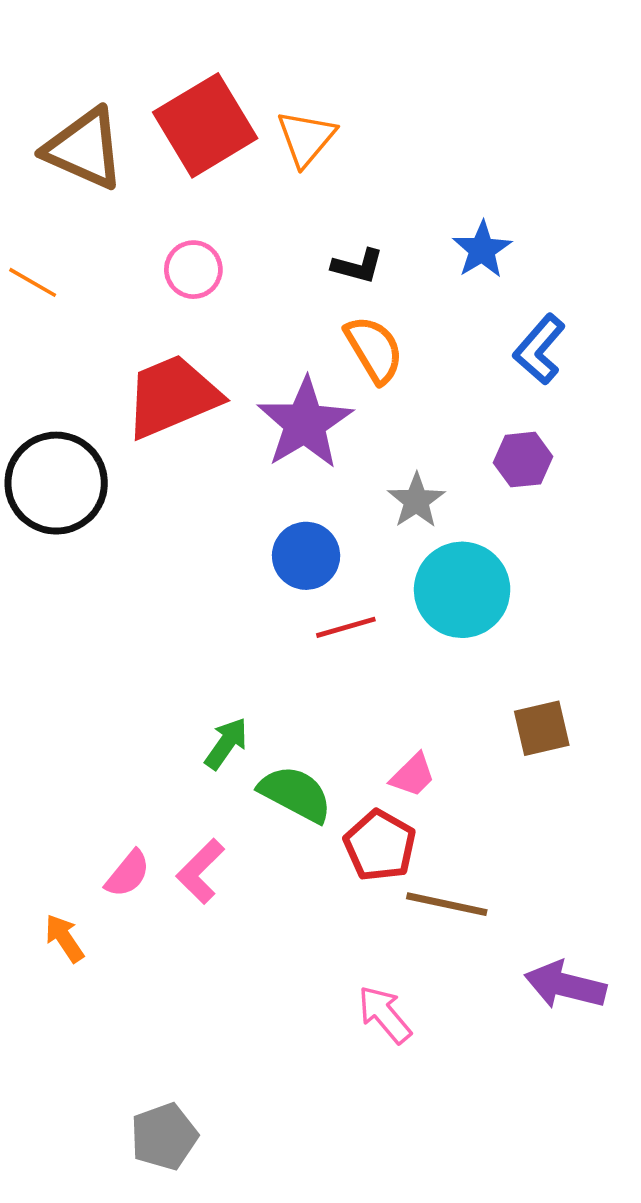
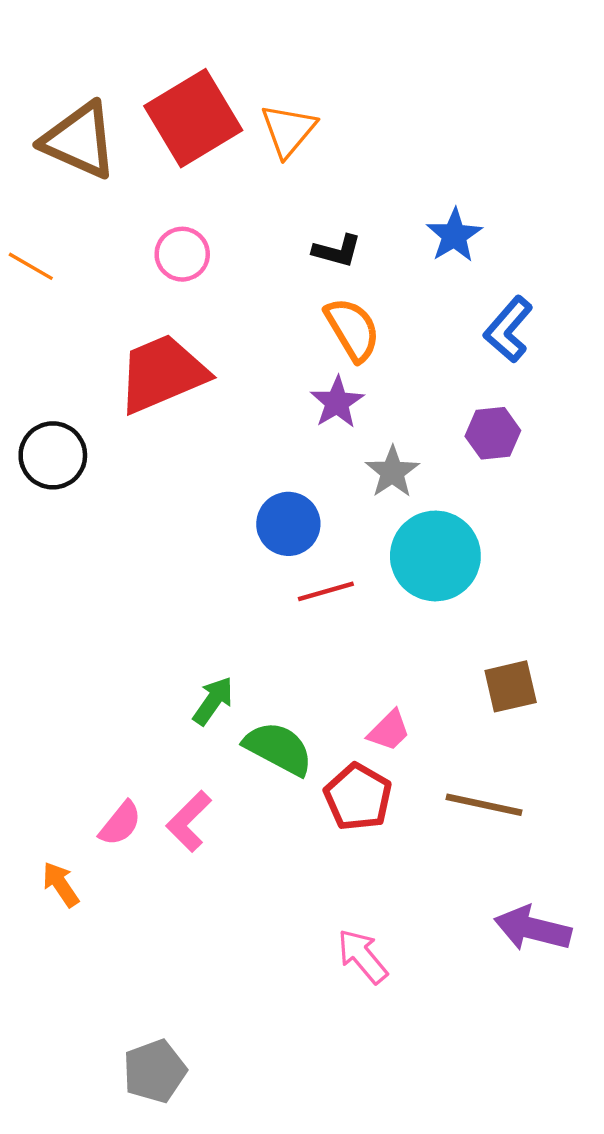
purple star: (305, 423) -> (337, 402), moved, size x0.6
black circle: (56, 483) -> (53, 455), size x0.7
brown line: (447, 904) -> (484, 805), moved

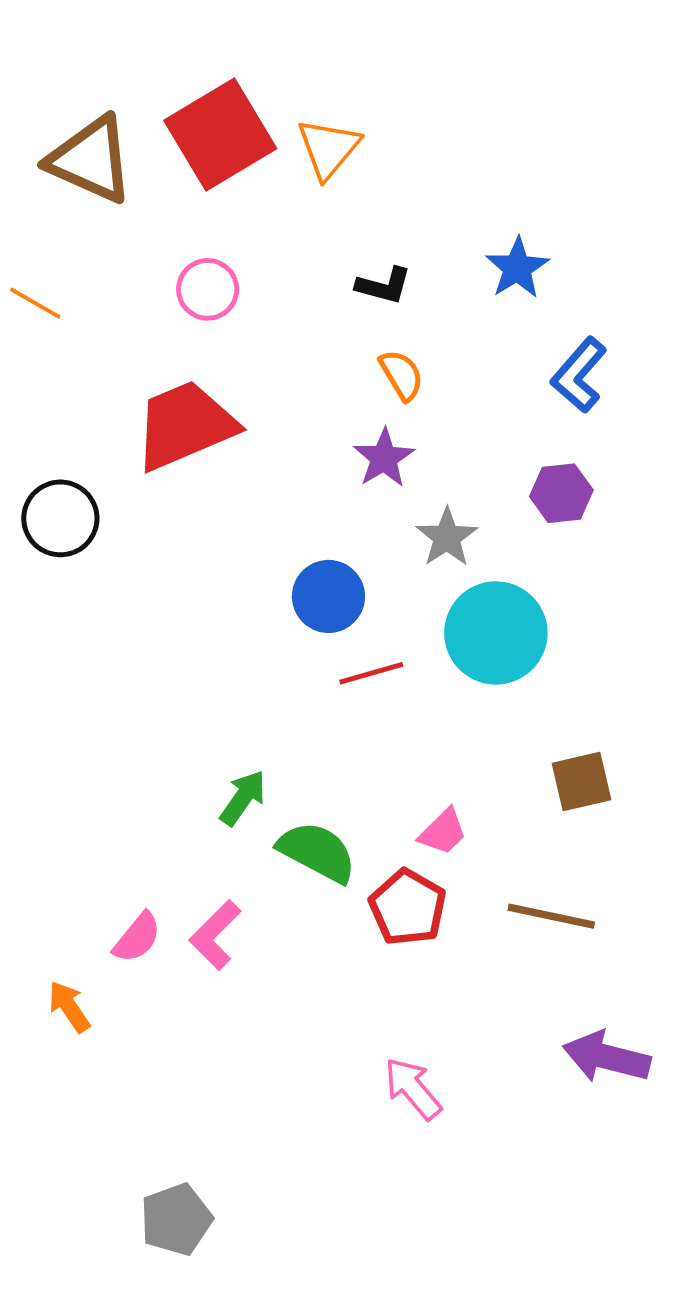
orange semicircle: (352, 329) -> (401, 375), size x0.7

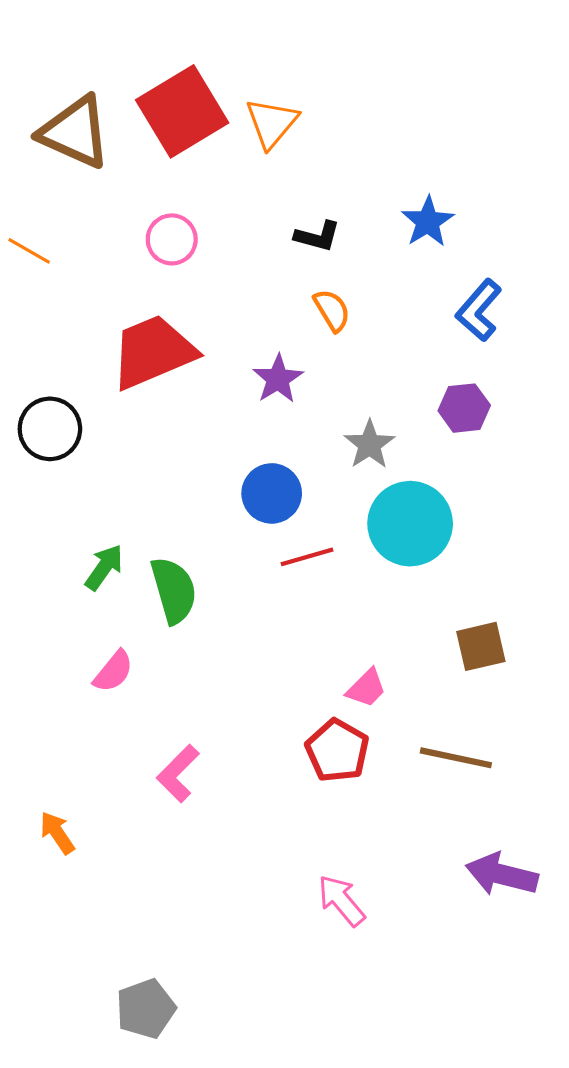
purple star: (384, 458) -> (278, 379), moved
green arrow: (243, 798) -> (104, 567), moved
green semicircle: (317, 852) -> (174, 590), moved, turned 46
pink semicircle: (137, 938) -> (113, 671), moved

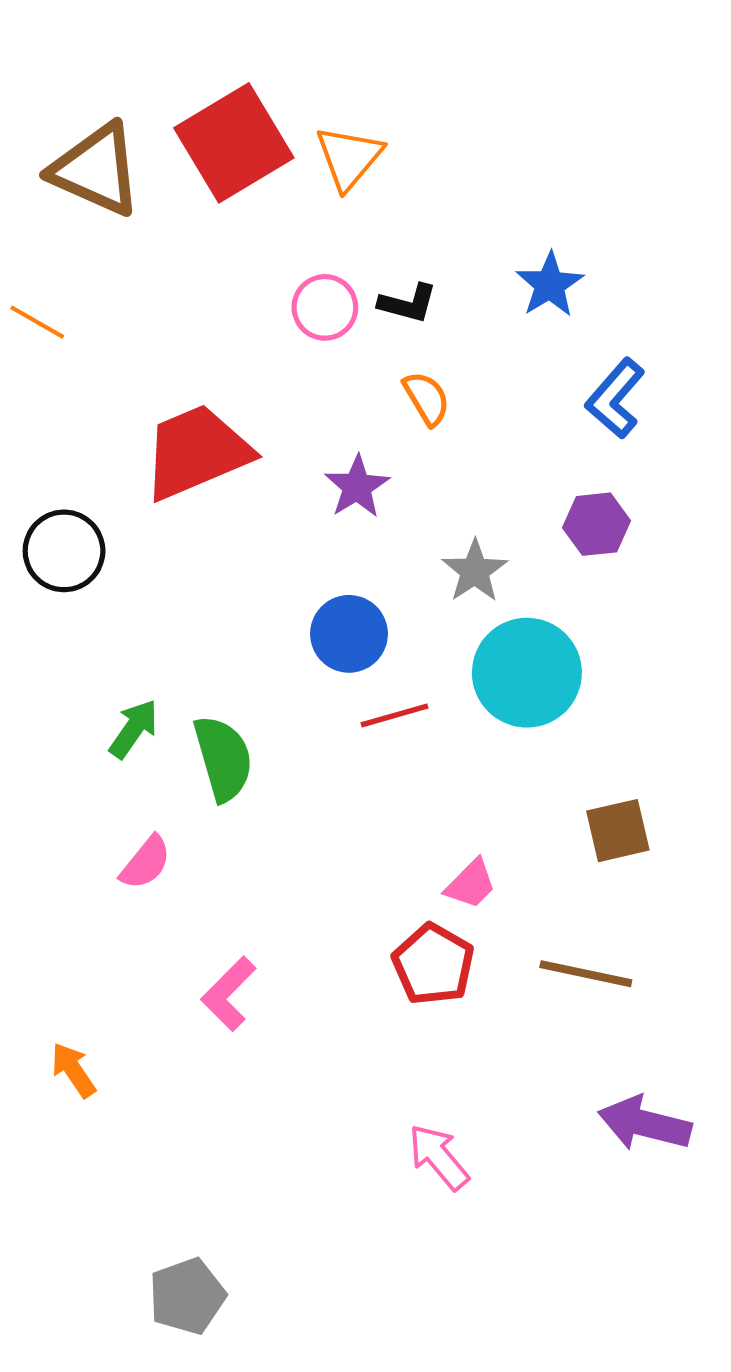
pink circle: (172, 239) -> (325, 307), moved

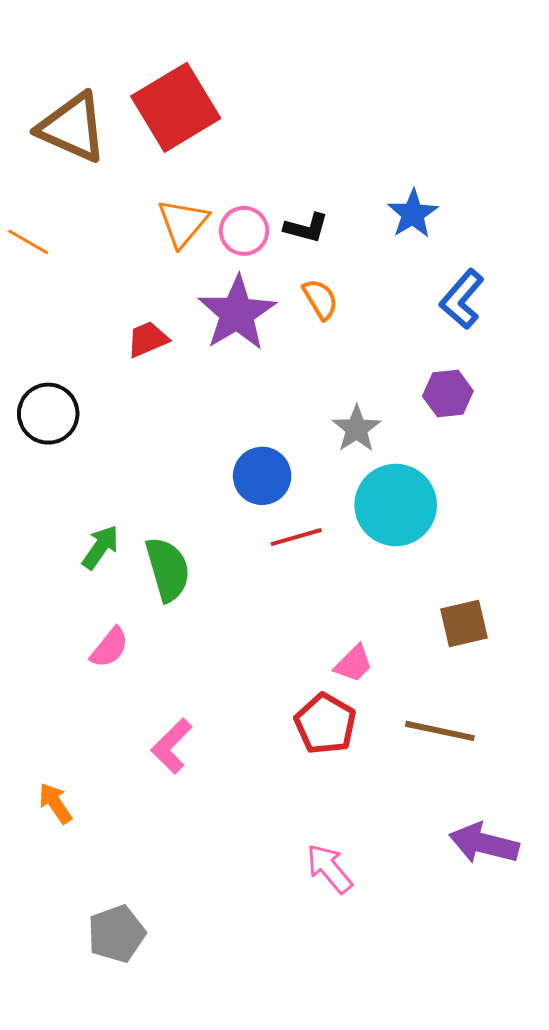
orange triangle: (349, 158) -> (183, 223), moved
red trapezoid: (196, 452) -> (148, 339), size x0.5
purple star: (357, 487) -> (237, 313), moved, size x1.6
gray pentagon: (187, 1296) -> (116, 934), moved

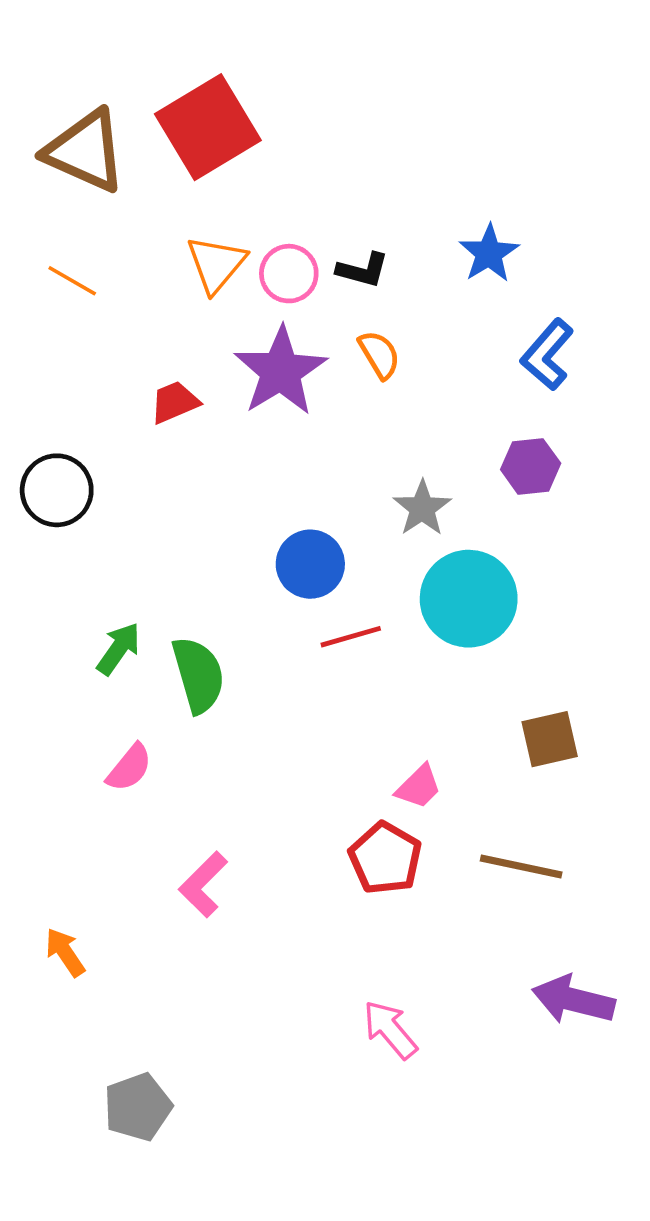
orange line: (28, 242) -> (72, 281), moved

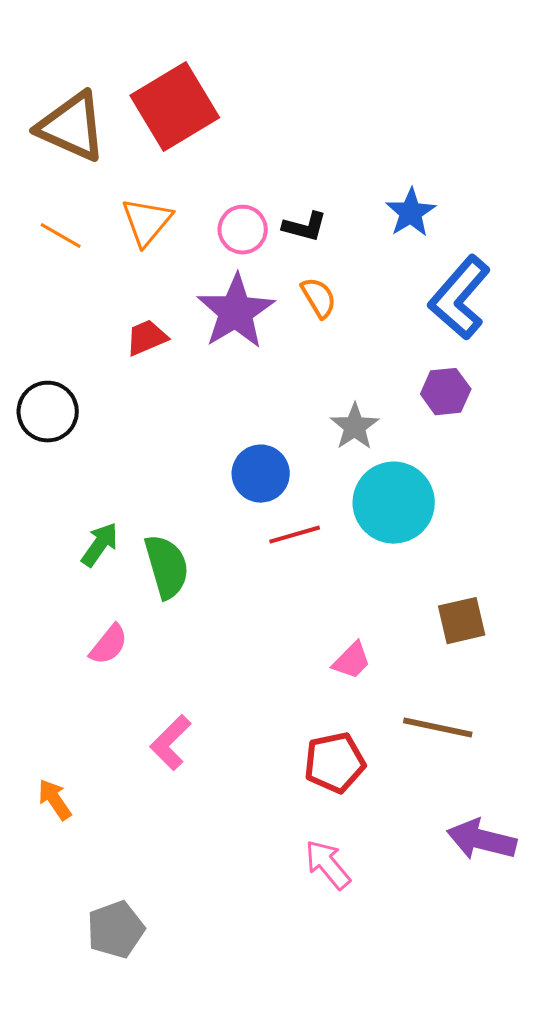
orange triangle: (216, 264) -> (147, 222), moved
blue L-shape: (547, 355) -> (460, 298), size x1.4
red pentagon: (385, 858) -> (335, 763), moved, turned 30

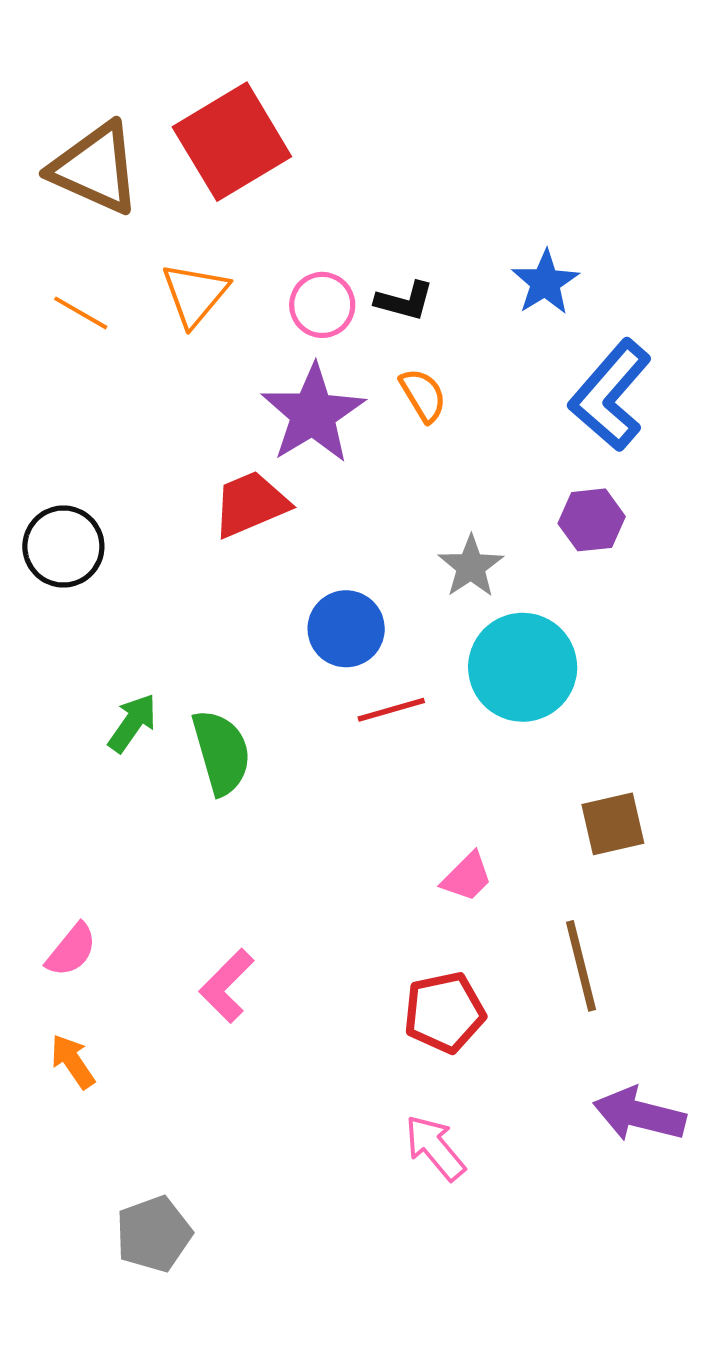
red trapezoid: (147, 338) -> (251, 504), moved, size x1.4
pink semicircle: (109, 645) -> (71, 950), moved
brown line: (438, 728) -> (581, 966), turned 64

